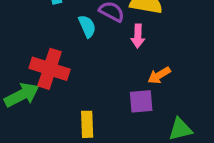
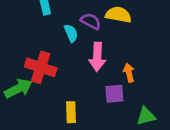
pink arrow: (138, 36) -> (97, 57), moved, size x1.5
orange arrow: (159, 75) -> (129, 73), turned 108

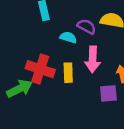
cyan semicircle: (71, 33) -> (68, 37), turned -49
yellow rectangle: (71, 112) -> (68, 73), moved

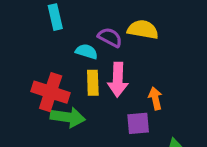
yellow rectangle: (68, 73) -> (93, 83), moved
green arrow: (19, 89) -> (68, 117), moved, turned 35

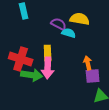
cyan semicircle: (87, 51) -> (69, 33), moved
pink arrow: (118, 80) -> (48, 68), moved
purple square: (138, 123) -> (93, 76), moved

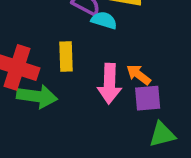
orange arrow: (88, 63) -> (139, 75), turned -40
pink arrow: (48, 68) -> (109, 84), moved

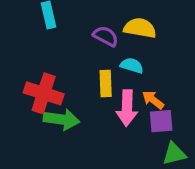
cyan semicircle: (104, 20) -> (132, 66), moved
yellow rectangle: (66, 57) -> (106, 84), moved

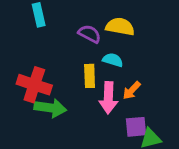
orange arrow: (153, 100) -> (132, 90), turned -84
purple square: (161, 121) -> (136, 127), moved

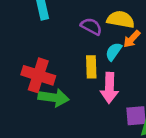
cyan semicircle: (113, 60) -> (114, 52), turned -72
orange arrow: (132, 90) -> (132, 39), moved

